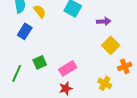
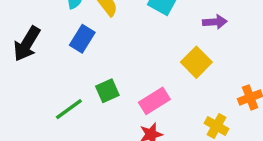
yellow square: (111, 45) -> (196, 62), moved
green line: (17, 73) -> (69, 109), turned 30

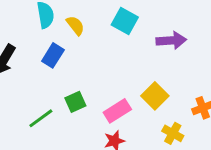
purple arrow: (215, 22) -> (171, 40), size x1.4
yellow square: (196, 62) -> (155, 96), moved

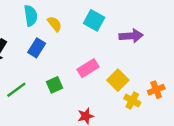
pink rectangle: (117, 111) -> (88, 68), moved
green line: (41, 118) -> (16, 90), moved
yellow cross: (173, 133) -> (132, 100), moved

